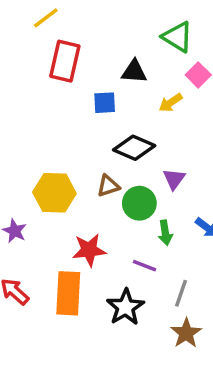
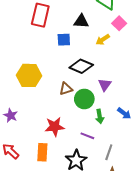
yellow hexagon: (54, 193) -> (29, 75), moved
orange rectangle: (68, 293) -> (42, 152), size x0.7

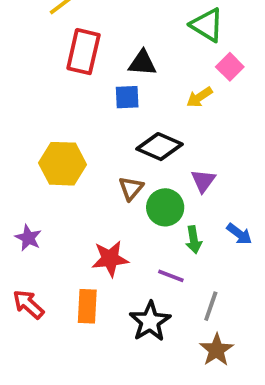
black triangle: (81, 21) -> (142, 63), moved
brown triangle: (66, 89) -> (131, 188), turned -32

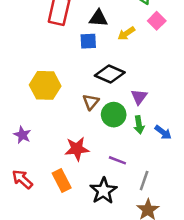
yellow arrow: (199, 97) -> (126, 33), moved
green arrow: (194, 240) -> (139, 125), moved
orange rectangle: (87, 306) -> (62, 181), turned -30

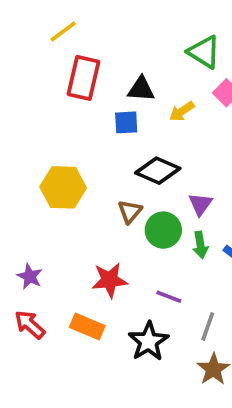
purple star: (22, 135) -> (30, 276), moved
orange rectangle: (62, 181) -> (87, 326), turned -40

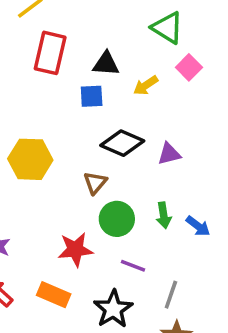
purple triangle: (200, 204) -> (169, 154), moved, turned 40
green circle: (163, 230) -> (117, 219), moved

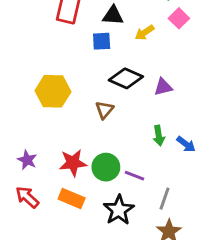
green circle: (117, 219) -> (106, 167), moved
red star: (75, 250) -> (73, 163), moved

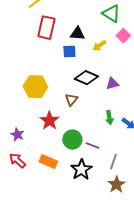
red star: (73, 163) -> (49, 121), moved, turned -30

